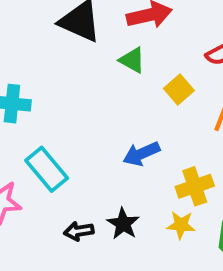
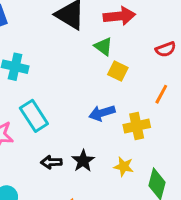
yellow square: (179, 89) -> (118, 71), moved, turned -30
yellow cross: (195, 186) -> (137, 126), moved

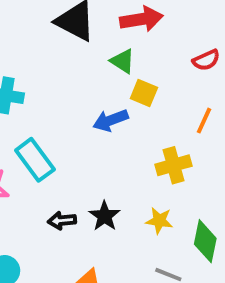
blue arrow: (102, 113) -> (110, 120), moved

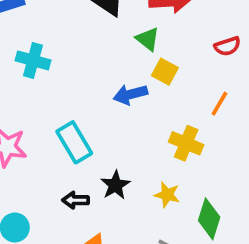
cyan rectangle: (35, 160) -> (74, 142), moved
yellow cross: (174, 165) -> (186, 143), turned 32
black arrow: (62, 221) -> (76, 200), moved

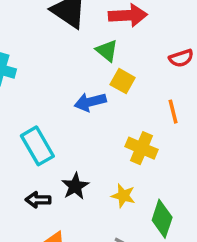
orange line: (219, 104) -> (173, 112), turned -45

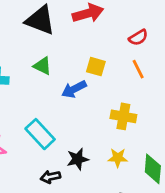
green triangle: (107, 51) -> (42, 66), moved
orange line: (173, 112) -> (138, 69), moved
black star: (75, 186) -> (78, 159), turned 30

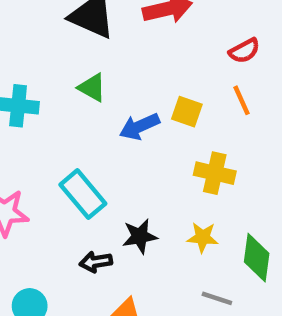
yellow square: (96, 67) -> (187, 112), moved

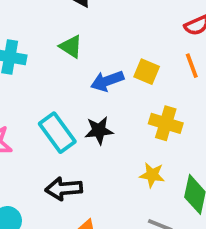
black star: (140, 236) -> (99, 130), moved
black arrow: (96, 262) -> (64, 189), size x1.4

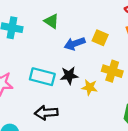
cyan rectangle: (57, 133) -> (42, 77), turned -40
yellow star: (152, 175) -> (90, 87), moved

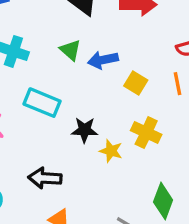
blue arrow: (75, 44) -> (103, 60), moved
cyan rectangle: (42, 77) -> (42, 103), moved

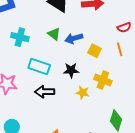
black star: (85, 130) -> (71, 70), moved
black arrow: (45, 178) -> (45, 92), moved

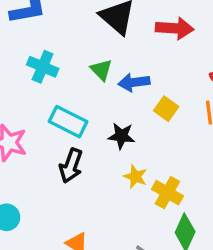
yellow cross: (103, 80) -> (167, 193), moved
black arrow: (45, 92) -> (71, 166), turned -78

